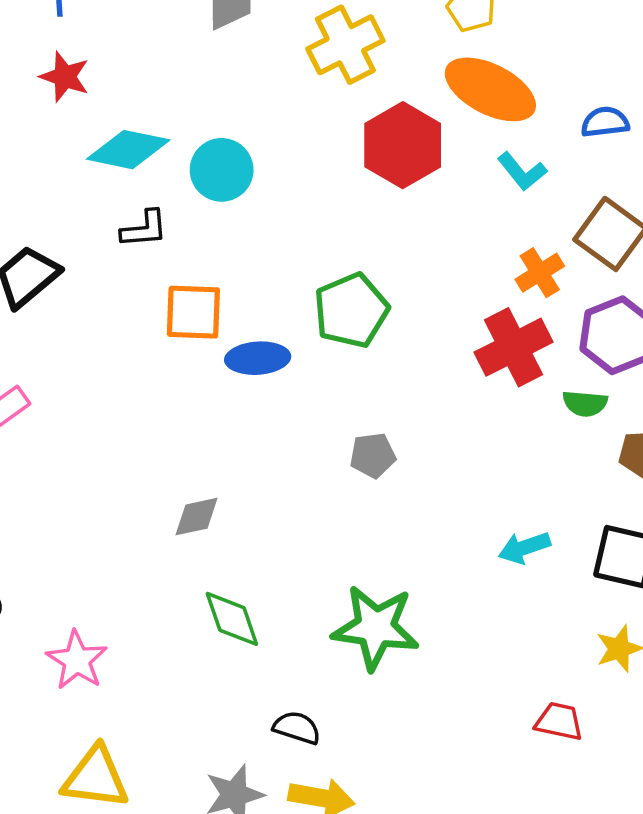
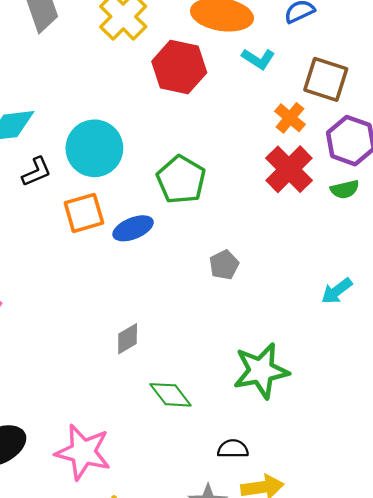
cyan circle: (222, 170) -> (94, 148), moved, size x1.4
pink star: (77, 660) -> (83, 452), size x1.4

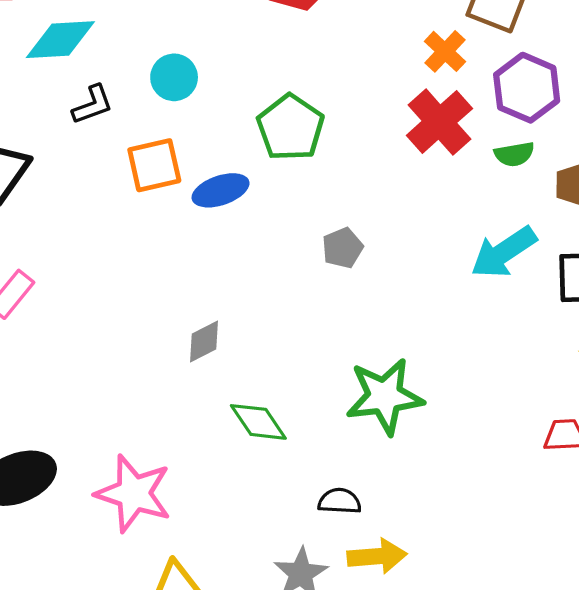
cyan circle: (94, 148) -> (174, 77), size x0.6
cyan arrow: (337, 291) -> (504, 252), moved, size x1.5

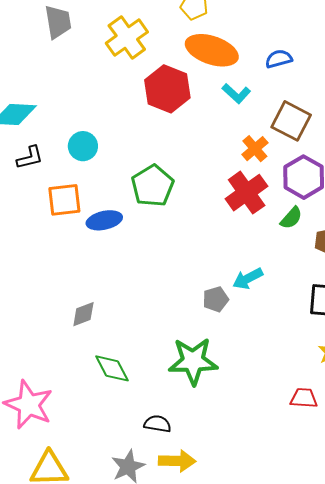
green semicircle: (514, 154) -> (291, 218), turned -45
gray pentagon: (342, 248) -> (216, 299), moved
cyan arrow: (504, 252) -> (248, 279), moved, size x0.7

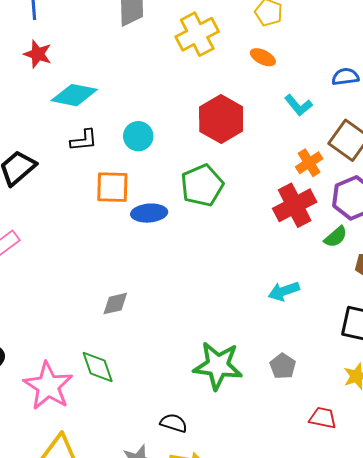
orange ellipse: (212, 50) -> (263, 57), moved, size x0.5
red hexagon: (167, 89) -> (221, 119), moved
gray pentagon: (216, 299) -> (283, 366), moved, turned -30
green diamond: (112, 368) -> (98, 367), moved

